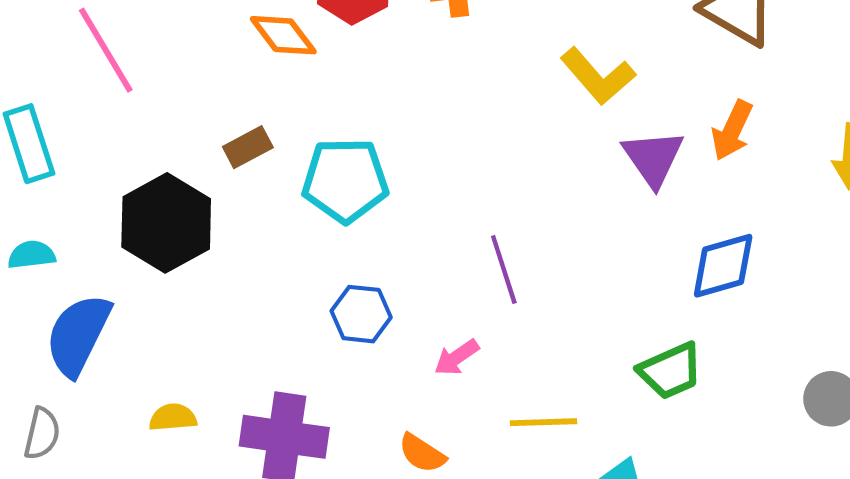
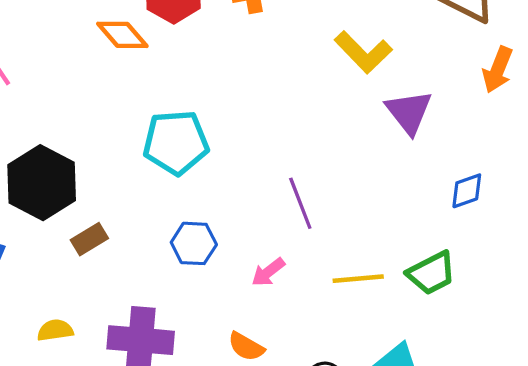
orange arrow: (732, 130) -> (498, 70), moved
brown rectangle: (248, 147) -> (89, 239), moved
blue diamond: (723, 266) -> (467, 191), size x0.7
yellow line: (543, 422) -> (358, 279), moved

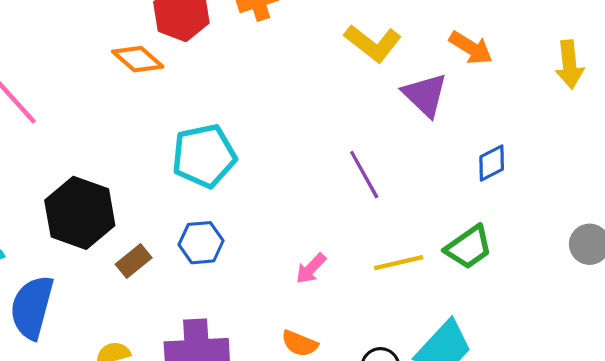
orange arrow: (498, 70) -> (471, 48), moved, turned -72
purple line: (300, 203) -> (364, 175), moved
blue hexagon: (194, 243) -> (201, 243), moved

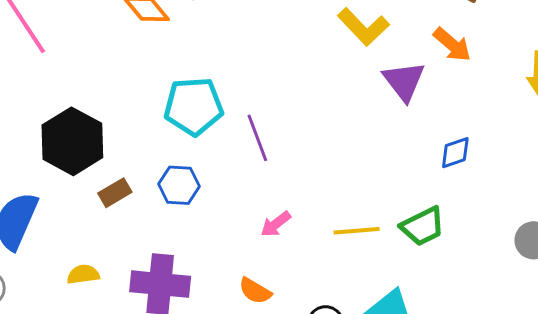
purple line: (364, 175) -> (257, 138), moved

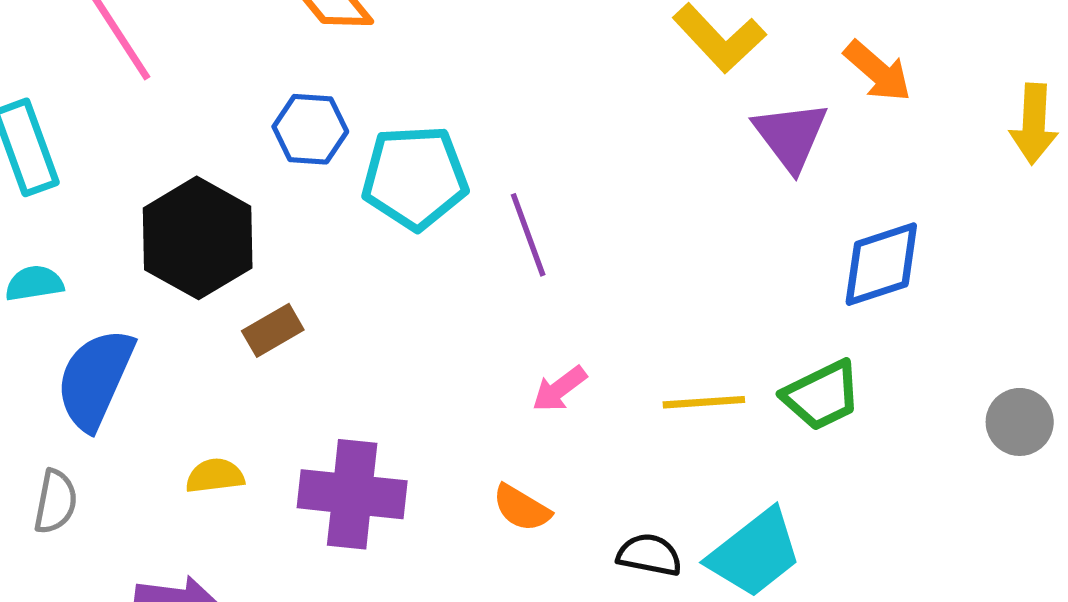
blue diamond: (455, 153) -> (881, 264), size x1.5
blue hexagon: (179, 185) -> (310, 129), moved

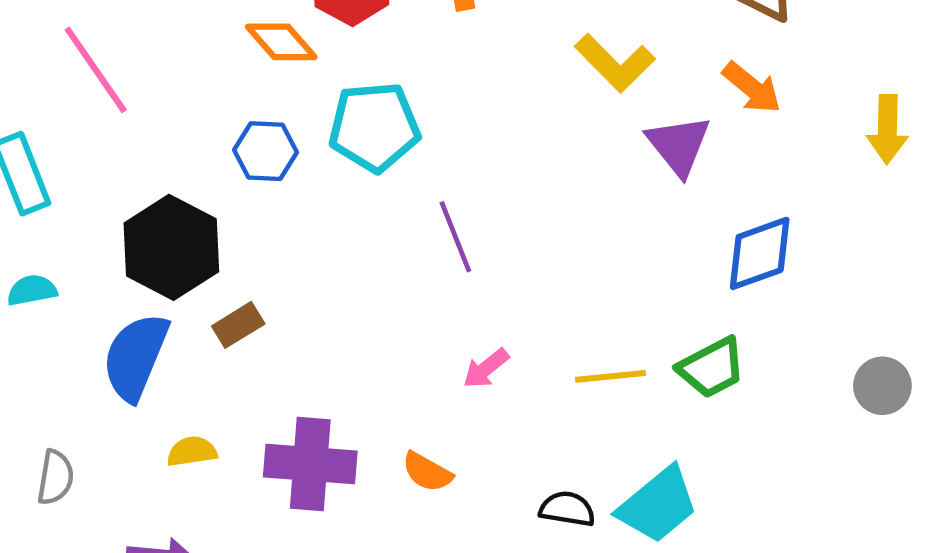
cyan pentagon: (415, 177) -> (374, 127), moved
blue semicircle: (95, 379) -> (136, 357), moved
orange semicircle: (522, 508) -> (427, 472), moved

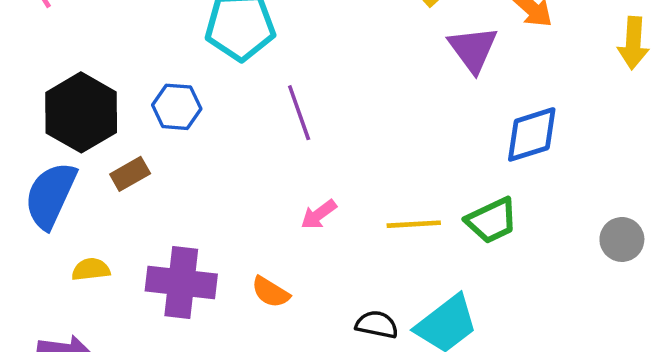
blue hexagon: (266, 151) -> (177, 107), moved

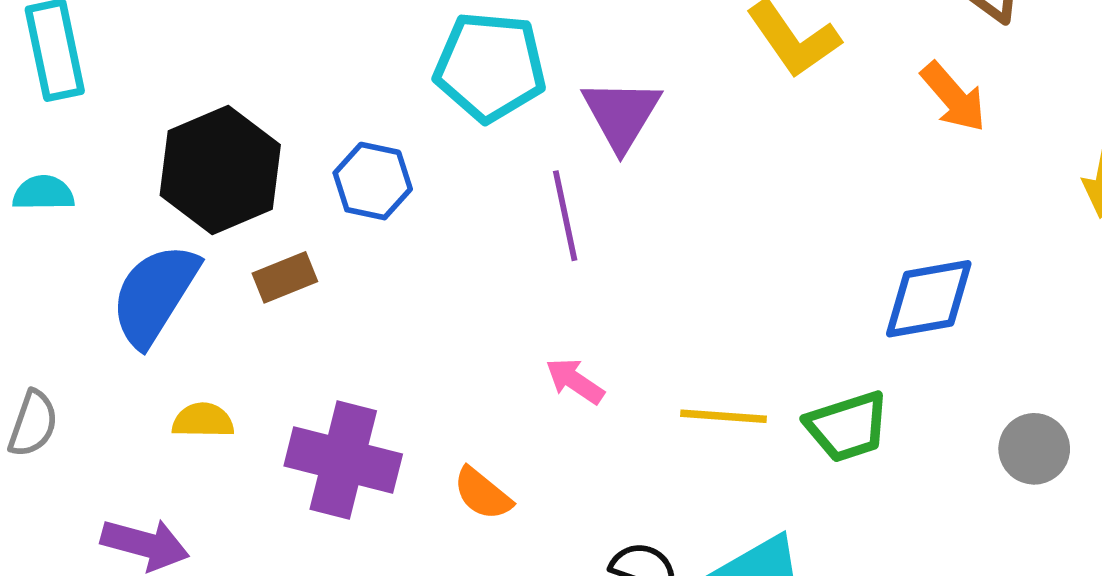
purple triangle: (473, 49) -> (621, 114), moved
pink arrow: (319, 215) -> (575, 381), turned 63
gray circle: (622, 239) -> (1034, 449), moved

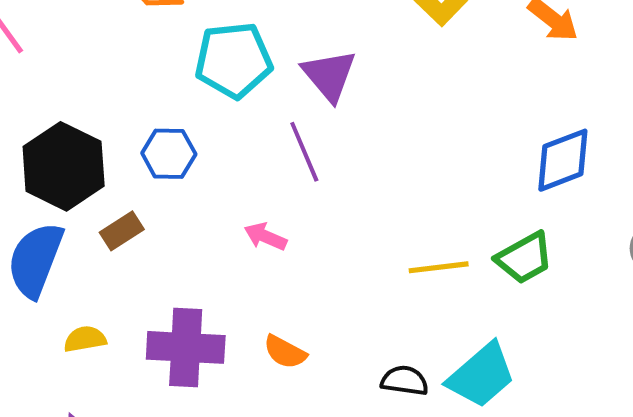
pink arrow: (575, 381) -> (265, 237), moved

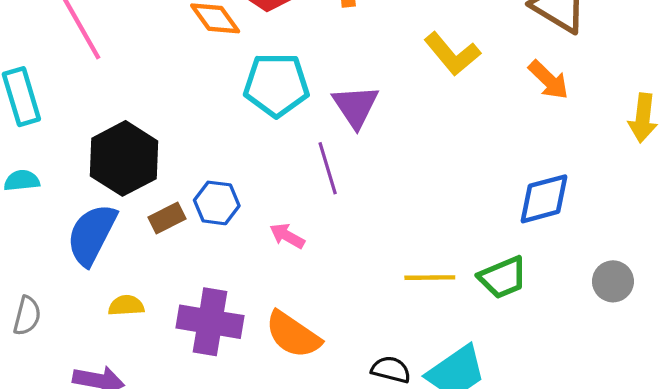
blue hexagon: (169, 154) -> (217, 203), moved
orange semicircle: (285, 352) -> (293, 335), size x1.6

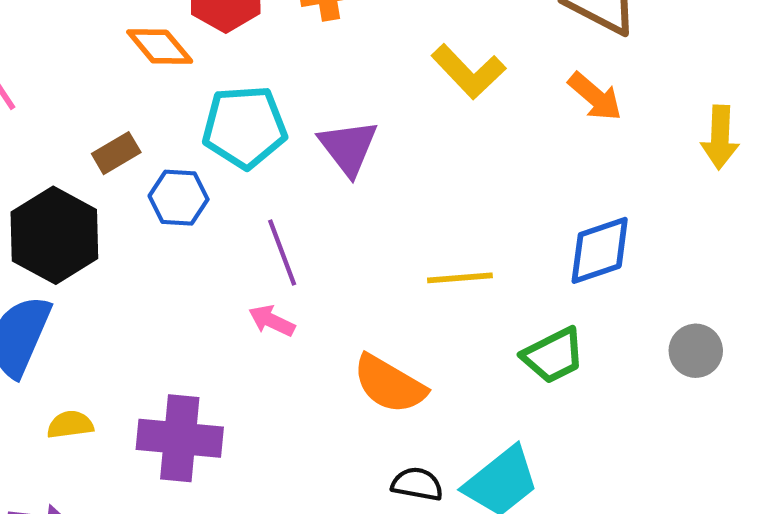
purple line: (328, 168) -> (282, 252), moved
blue hexagon: (217, 203) -> (179, 198), moved
brown rectangle: (167, 218) -> (116, 153), moved
yellow line: (430, 278) -> (460, 278), moved
orange semicircle: (293, 335) -> (389, 384), moved

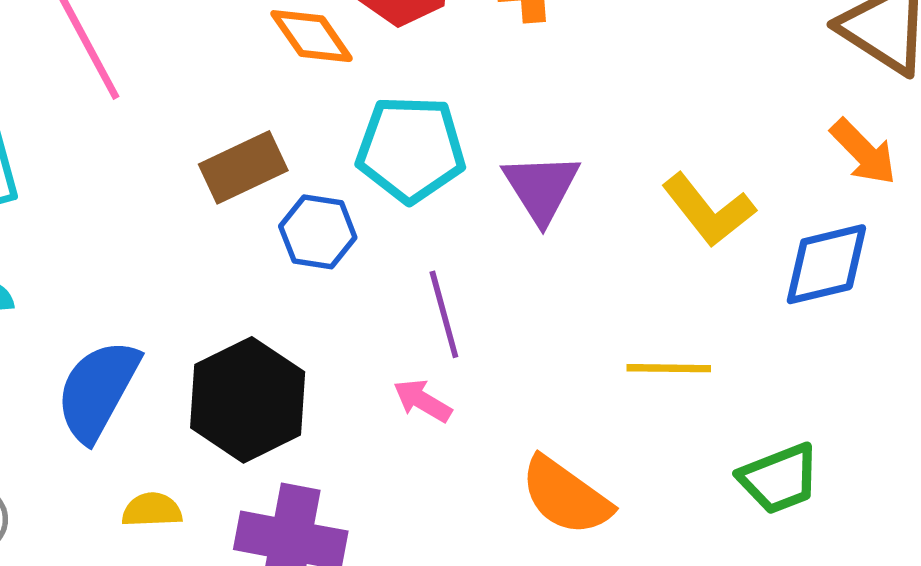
yellow L-shape: (468, 72) -> (708, 210), moved
brown rectangle: (116, 153) -> (243, 167), size x1.4
black hexagon: (54, 235) -> (248, 400), moved
blue diamond: (600, 250) -> (826, 264), moved

